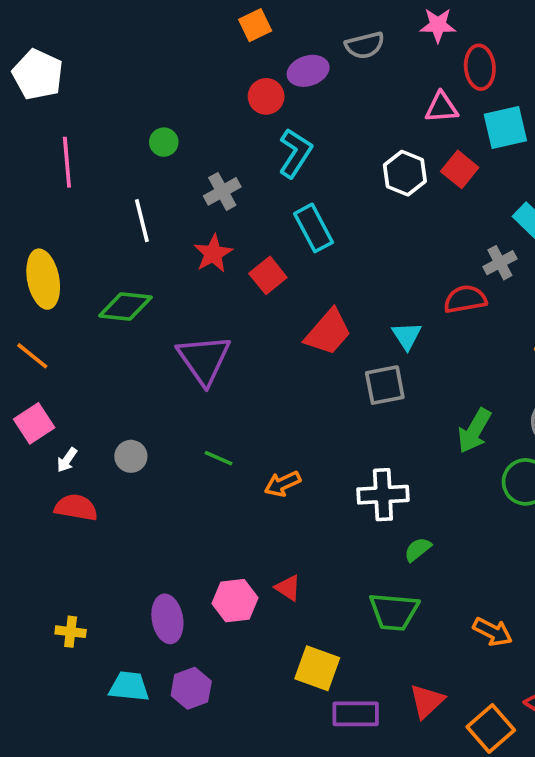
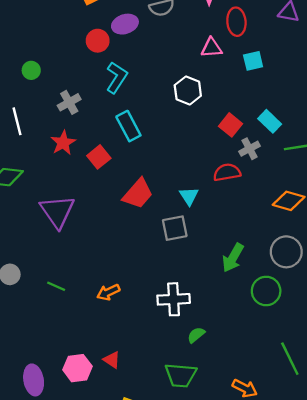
cyan square: (505, 127) -> (253, 61), size x0.7
red square: (460, 169) -> (231, 125), moved
green line: (219, 458) -> (56, 286), moved

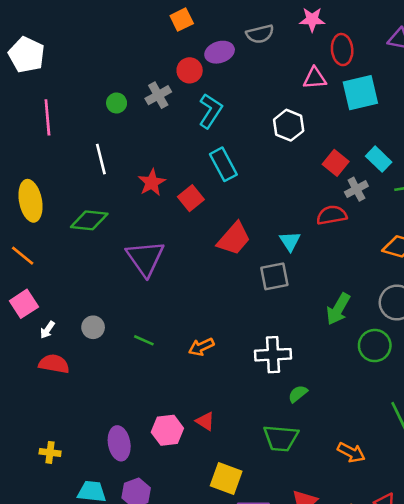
cyan square: (253, 61) -> (360, 93), size x1.6
gray cross: (69, 102) -> (158, 95), moved

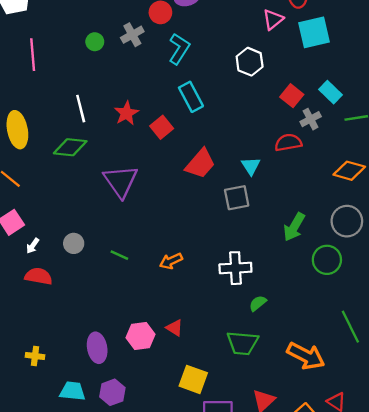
pink triangle: (315, 78) -> (273, 19), turned -35
white line: (101, 159) -> (81, 109), moved
orange arrow: (351, 452) -> (306, 356), size x1.5

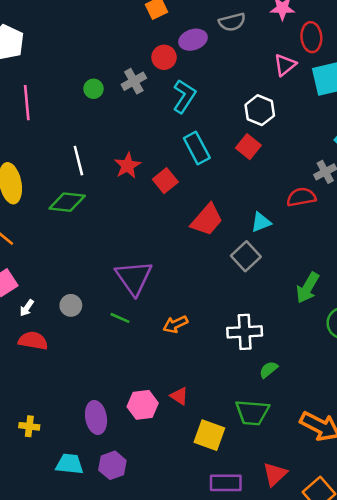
red square: (292, 96) -> (248, 147), moved
cyan triangle: (251, 166) -> (261, 222), turned 42
purple triangle: (121, 181) -> (134, 278), moved
gray square: (237, 198) -> (246, 256), turned -32
yellow square: (193, 379) -> (209, 435), moved

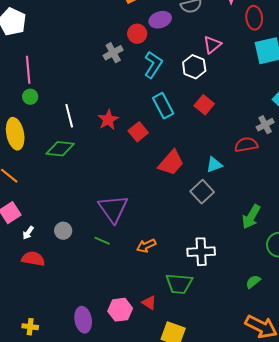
pink triangle: (285, 65) -> (212, 45), moved
green circle: (94, 89) -> (30, 97), moved
white hexagon: (260, 110) -> (194, 67), moved
green semicircle: (269, 370) -> (253, 282), moved
green trapezoid: (252, 412) -> (179, 284), moved

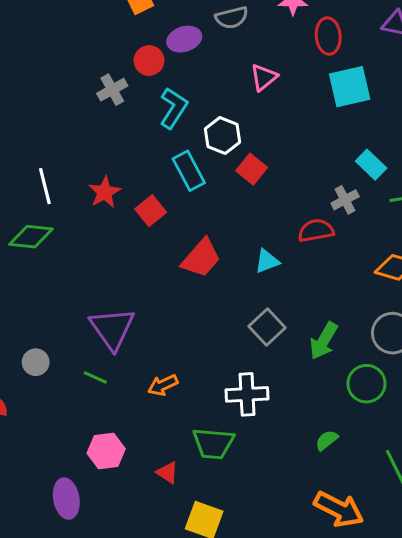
white hexagon: (194, 67) -> (223, 136), moved
gray square: (202, 192) -> (267, 327), moved
pink hexagon: (120, 310) -> (106, 451), moved

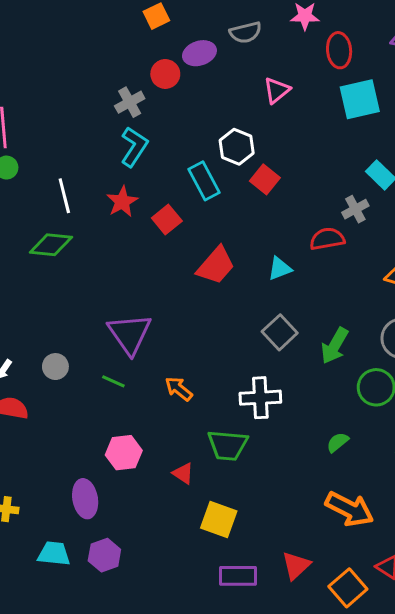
cyan L-shape: (173, 108) -> (134, 147), moved
orange arrow: (163, 385) -> (179, 389), turned 64

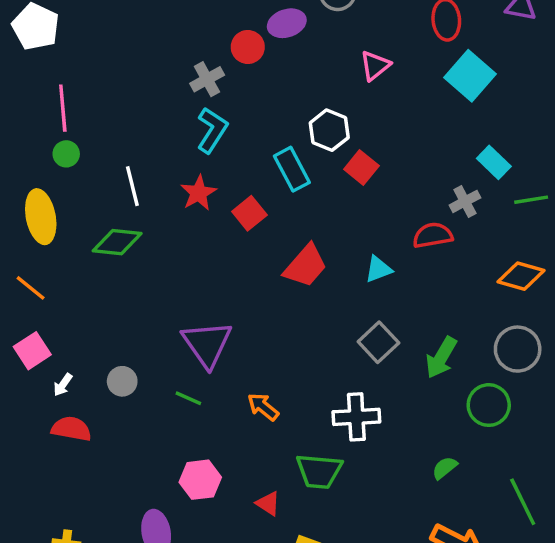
cyan square: (360, 99) -> (470, 76), turned -36

